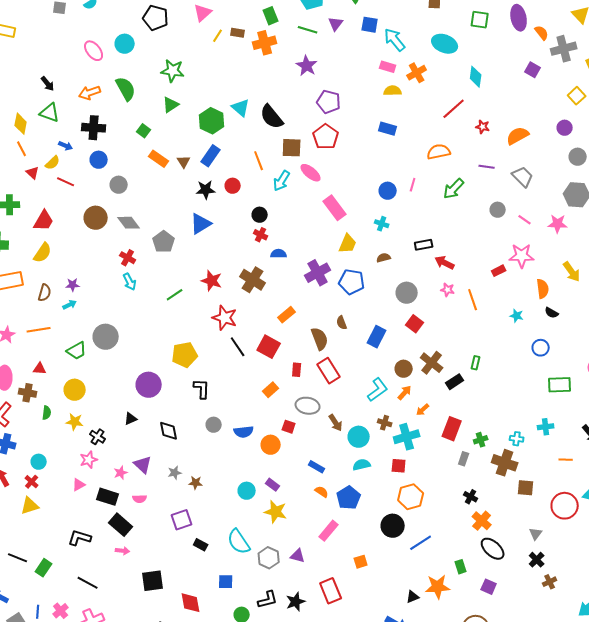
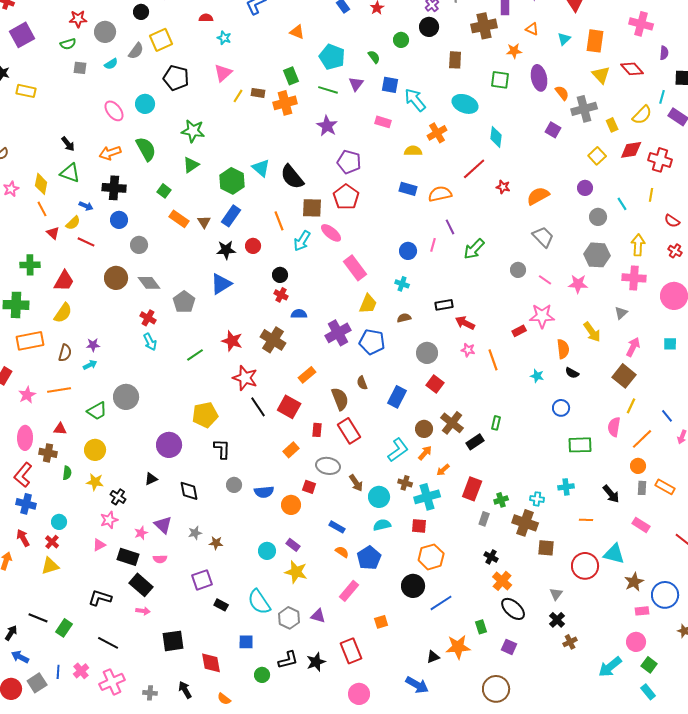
pink rectangle: (388, 67) -> (383, 122), moved
orange semicircle: (439, 152) -> (440, 194), moved
purple line: (487, 167) -> (450, 227), moved, turned 56

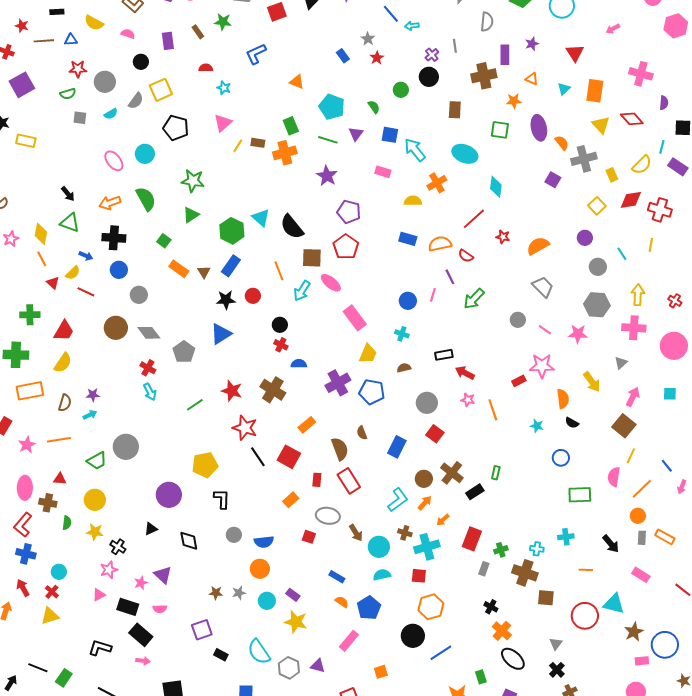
red semicircle: (672, 221) -> (466, 256), moved
orange circle: (291, 505) -> (260, 569), moved
gray star: (195, 533) -> (239, 593), moved

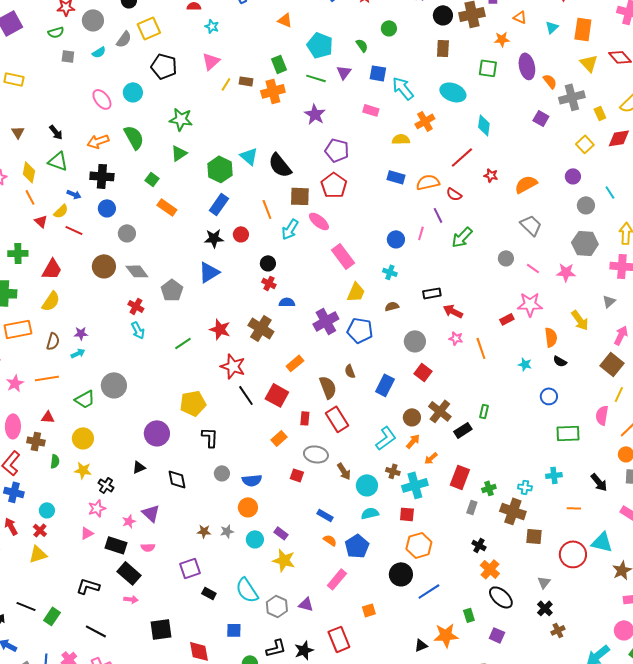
black circle: (429, 77) -> (443, 15), moved
brown triangle: (204, 272) -> (18, 132), moved

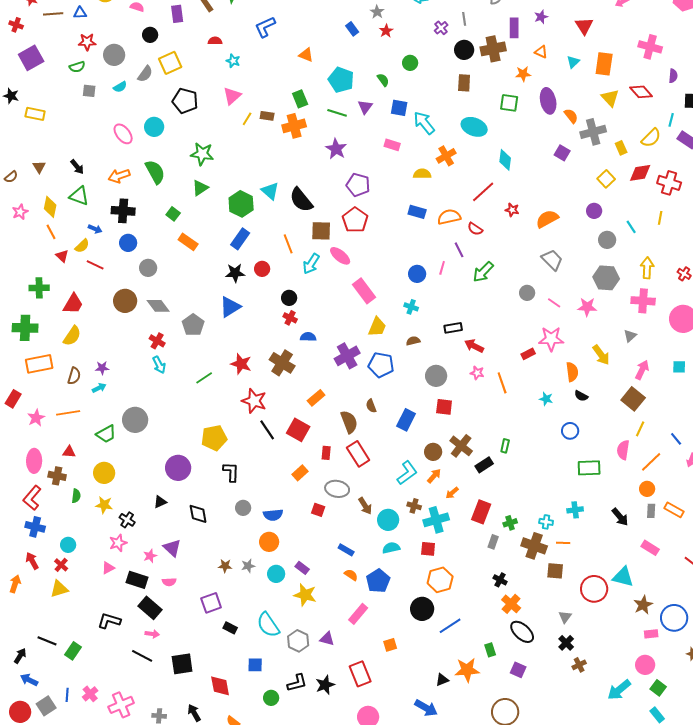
red square: (423, 372) -> (444, 407), turned -30
orange line: (574, 508) -> (563, 543), moved
black line: (96, 631) -> (142, 656), moved

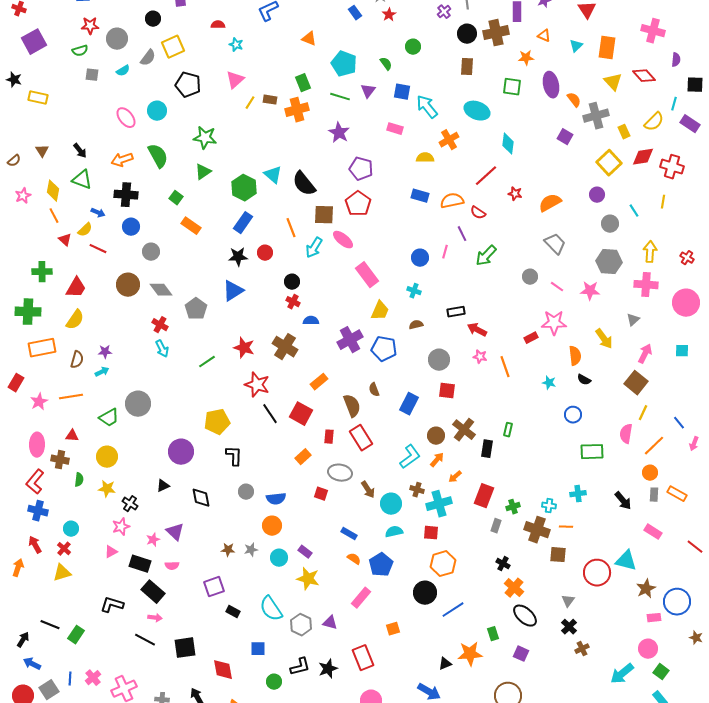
yellow square: (606, 179) -> (609, 163), size x1.4
black rectangle: (484, 465) -> (487, 449), turned -48

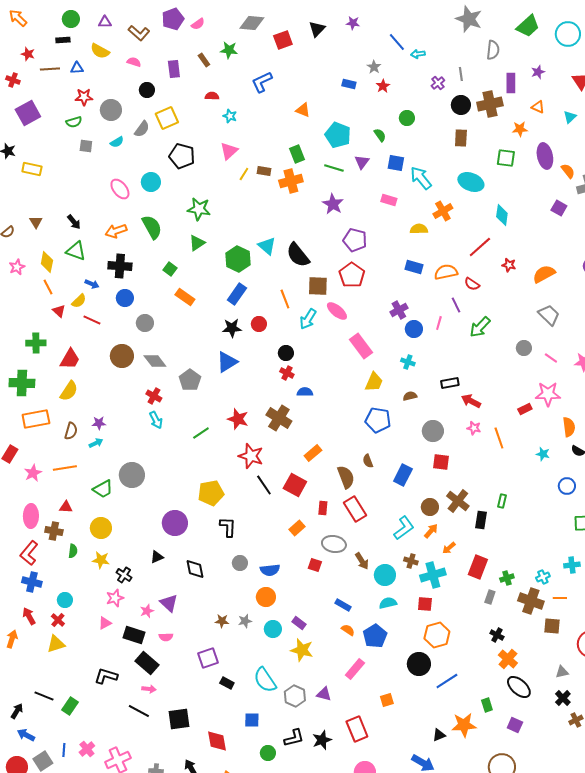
blue rectangle: (355, 13) -> (349, 84), turned -40
purple cross: (350, 340) -> (399, 310), moved, size x0.7
cyan cross: (549, 506) -> (543, 577), turned -32
gray triangle: (568, 601) -> (562, 672), turned 40

